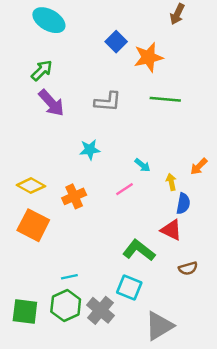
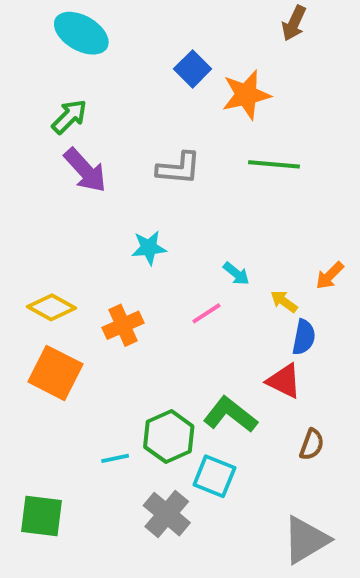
yellow arrow: (171, 182) -> (284, 301), turned -42
brown semicircle: (188, 268) -> (312, 444), turned -54
green hexagon: (66, 306) -> (169, 437), moved
gray triangle: (159, 326) -> (306, 540), moved

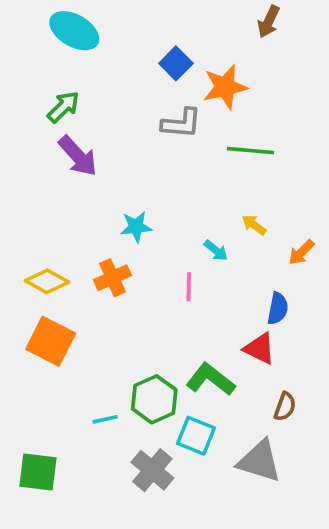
gray L-shape: (179, 168) -> (181, 123), moved
yellow arrow: (284, 301) -> (254, 225), moved
pink line: (206, 313) -> (189, 287), turned -56
orange cross: (123, 325) -> (112, 278), moved
gray triangle: (306, 540) -> (260, 461), moved, turned 48

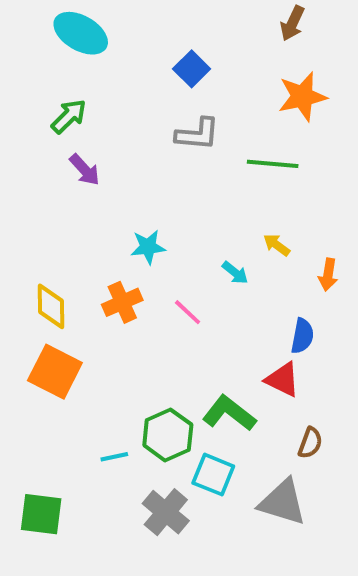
orange star: (225, 87) -> (302, 97), moved
purple arrow: (78, 156) -> (85, 170), size x0.7
orange arrow: (301, 252) -> (328, 275), turned -36
yellow diamond: (47, 281) -> (51, 306), turned 60
pink line: (189, 287) -> (188, 312), moved, turned -48

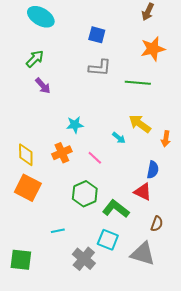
blue square: (192, 69) -> (97, 35), turned -30
yellow arrow: (277, 245) -> (140, 124), size x1.6
green hexagon: (168, 435) -> (85, 194), moved

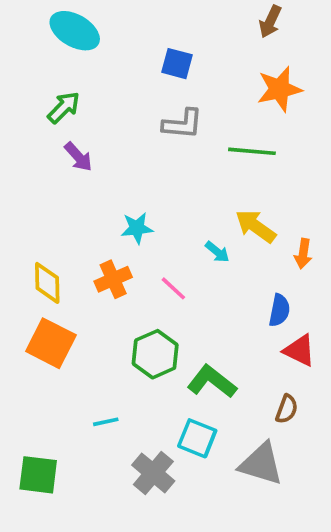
red triangle: (143, 192) -> (300, 351), moved

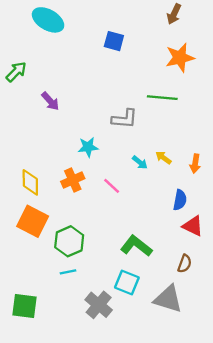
green arrow: (64, 107) -> (16, 72), moved
gray L-shape: (183, 124) -> (125, 119), moved
yellow arrow: (256, 226) -> (163, 158), moved, size x0.6
green hexagon: (155, 354) -> (69, 241), moved

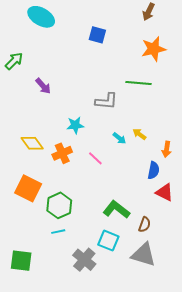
orange arrow: (195, 164) -> (167, 149), moved
yellow diamond: (30, 182) -> (32, 143), moved, turned -35
brown semicircle: (185, 264) -> (145, 225), moved

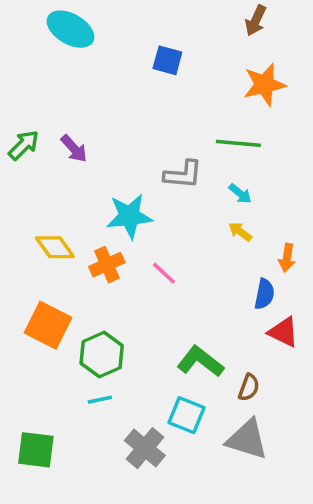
green arrow: (14, 61) -> (24, 145), moved
cyan star: (75, 125) -> (129, 216), size x1.5
cyan arrow: (119, 138) -> (240, 194), moved

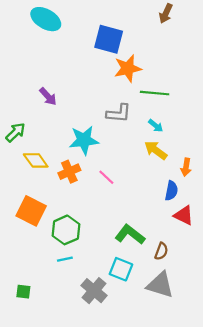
blue square: (167, 60) -> (109, 39), size x1.5
orange star: (264, 85) -> (128, 68), moved
green arrow: (24, 145) -> (15, 132), moved
yellow arrow: (240, 232) -> (156, 150), size x1.5
green square: (36, 450) -> (23, 292), size x0.6

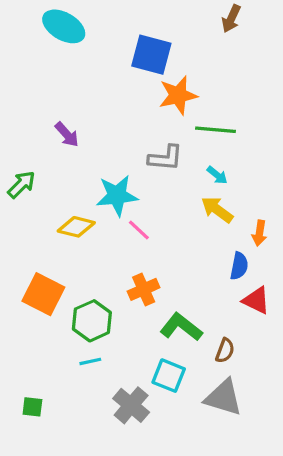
yellow diamond: (36, 160) -> (76, 227), moved, turned -40
orange cross: (69, 172) -> (144, 289), moved
pink line: (106, 177) -> (139, 230), moved

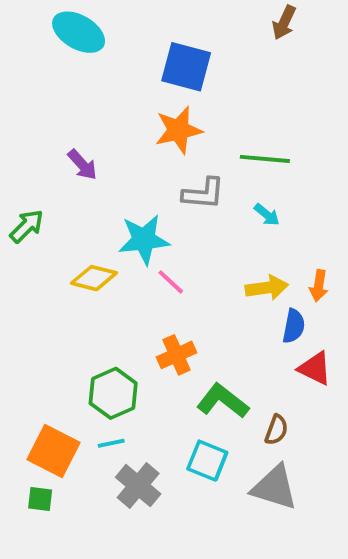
orange star: (178, 95) -> (178, 130), moved
yellow arrow: (217, 210) -> (267, 288), moved, turned 136
orange square: (43, 294) -> (54, 451), moved
gray cross: (131, 405) -> (138, 486), moved

